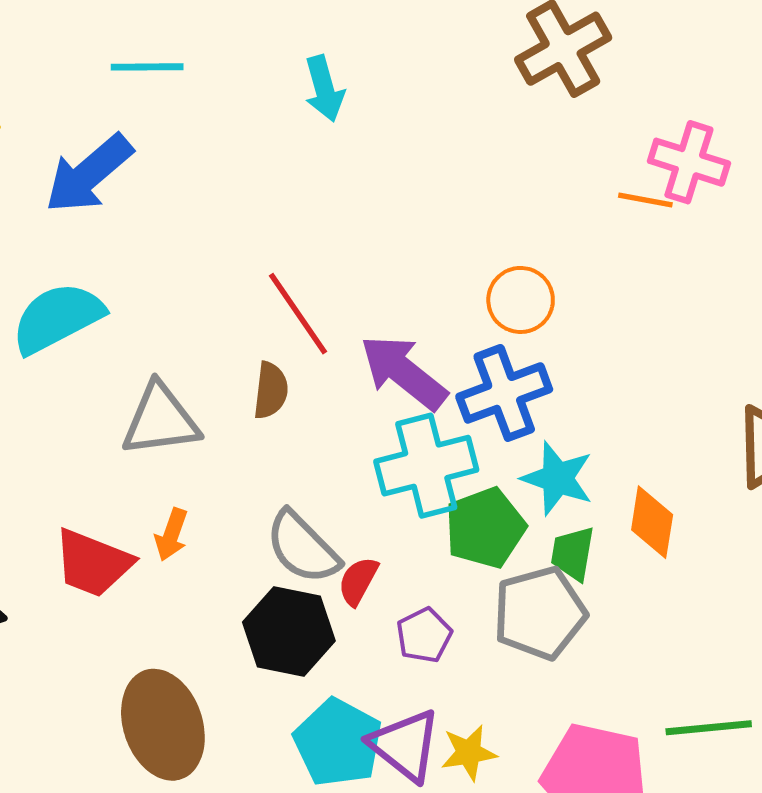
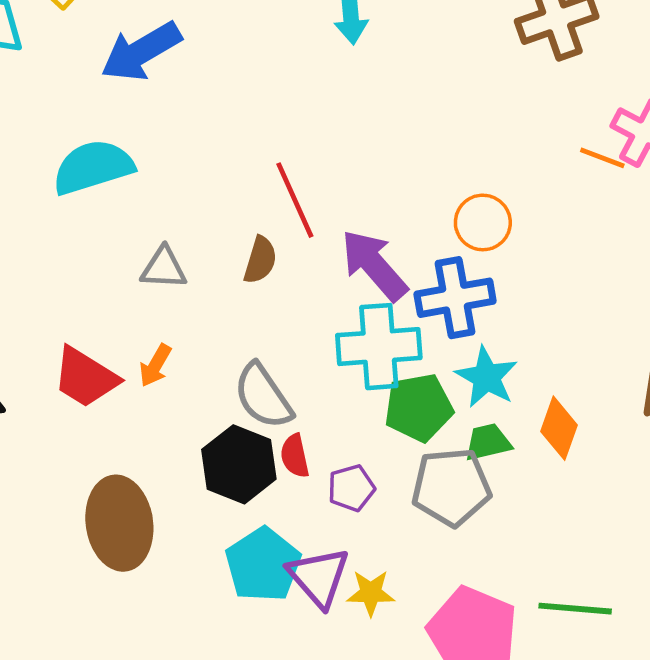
gray triangle: (160, 420) -> (164, 268), size x0.7
green trapezoid: (573, 553) -> (488, 442), turned 57
red semicircle: (358, 581) -> (295, 456), moved, turned -51

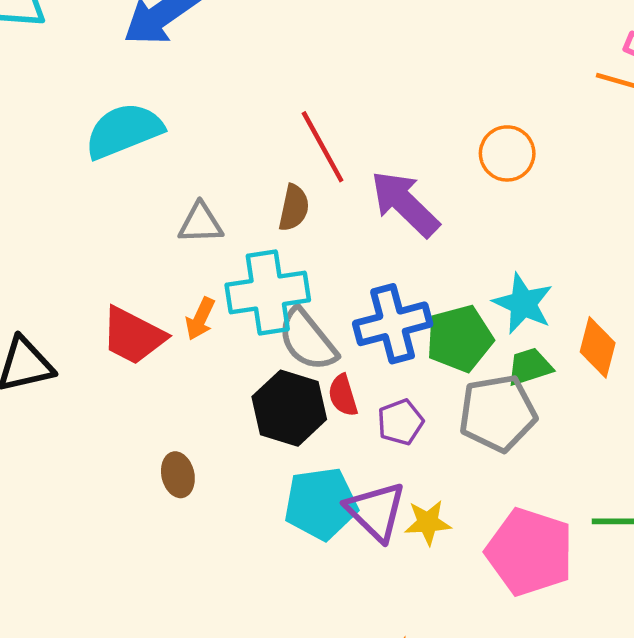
blue cross: (455, 298) -> (393, 324), moved
cyan cross: (379, 347) -> (268, 293), moved
brown ellipse: (119, 523) -> (178, 475), size x0.5
cyan pentagon: (263, 565) -> (321, 504), turned 30

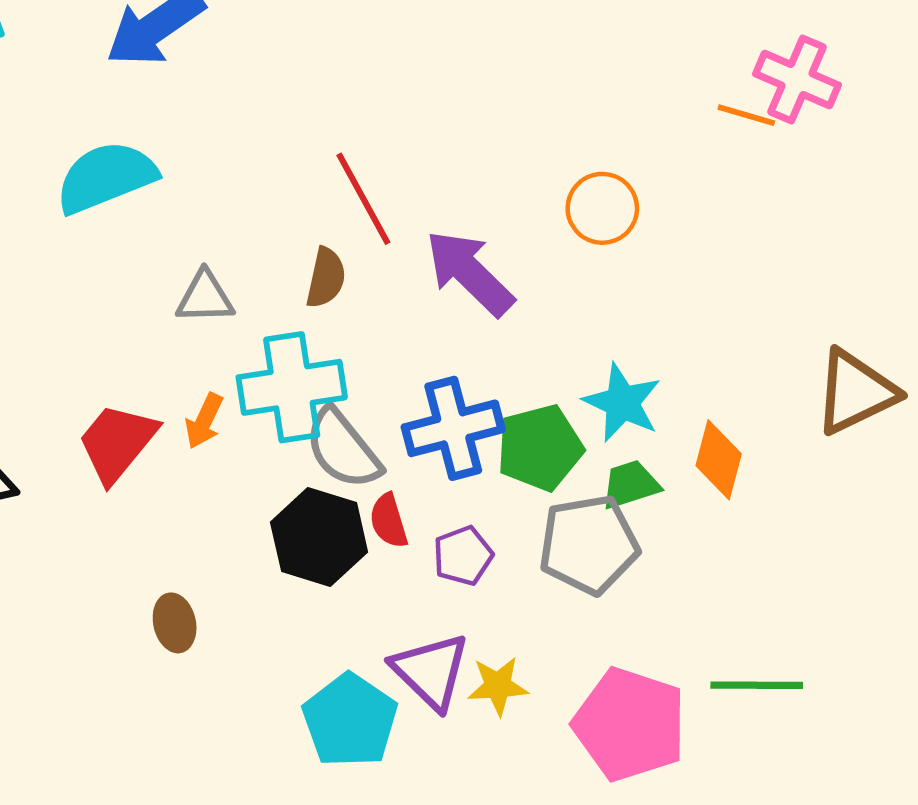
red trapezoid: (133, 336) -> (117, 443), turned 102
cyan pentagon: (321, 504) -> (350, 720), moved, turned -30

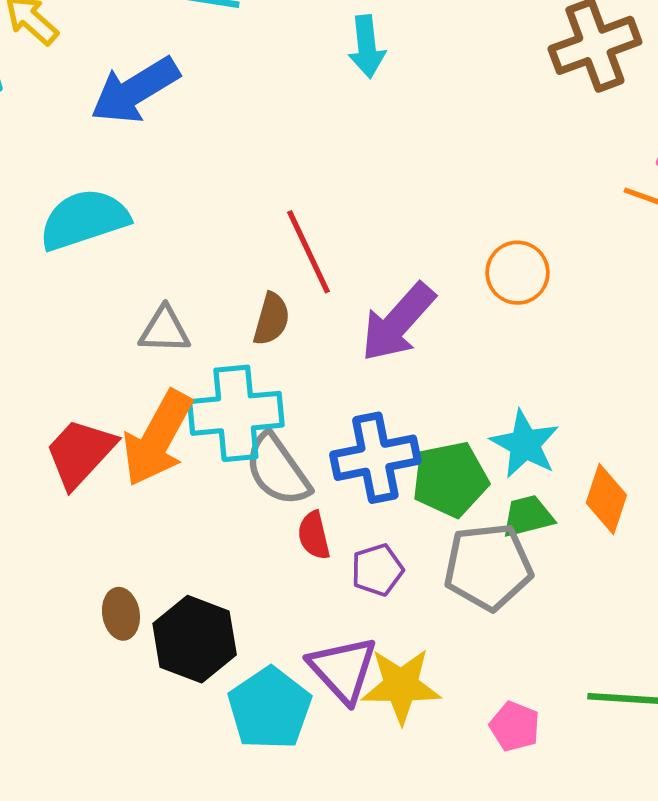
purple arrow: (470, 273) -> (398, 322), turned -96
orange arrow: (204, 421) -> (157, 438), size x2.0
black hexagon: (319, 537) -> (195, 639), moved
yellow star: (498, 686) -> (401, 686), size x1.5
pink pentagon: (630, 724) -> (515, 726), size x0.5

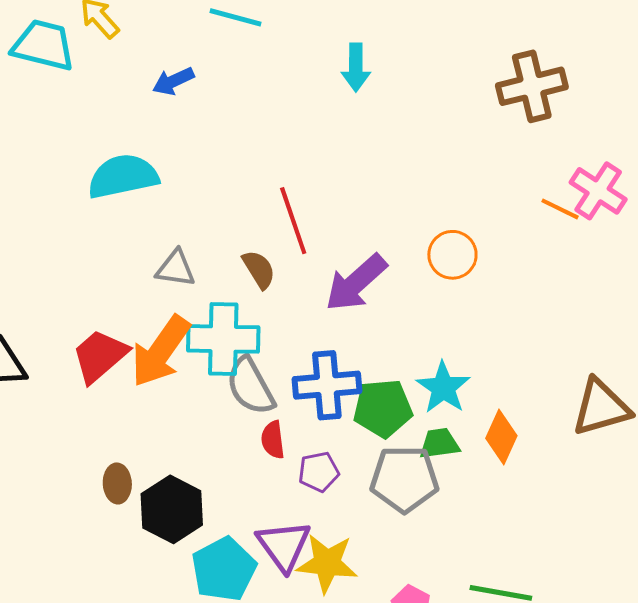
blue arrow: (135, 90) -> (173, 81), size x0.6
brown semicircle: (272, 319) -> (259, 269), turned -54

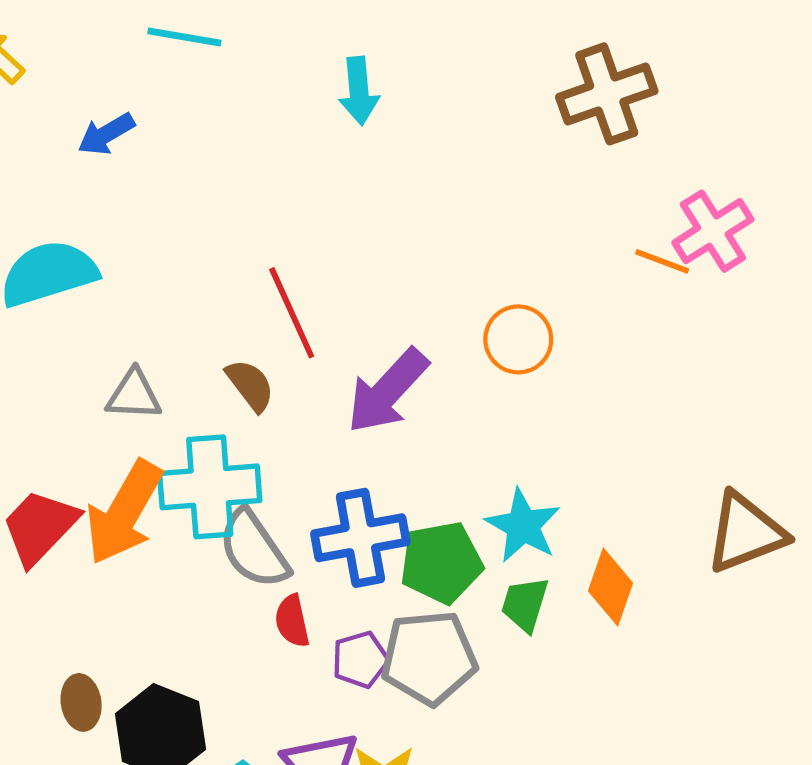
pink cross: (598, 191) -> (713, 231), turned 30
green trapezoid: (439, 443) -> (525, 604), turned -60
gray pentagon: (404, 479) -> (429, 658), moved

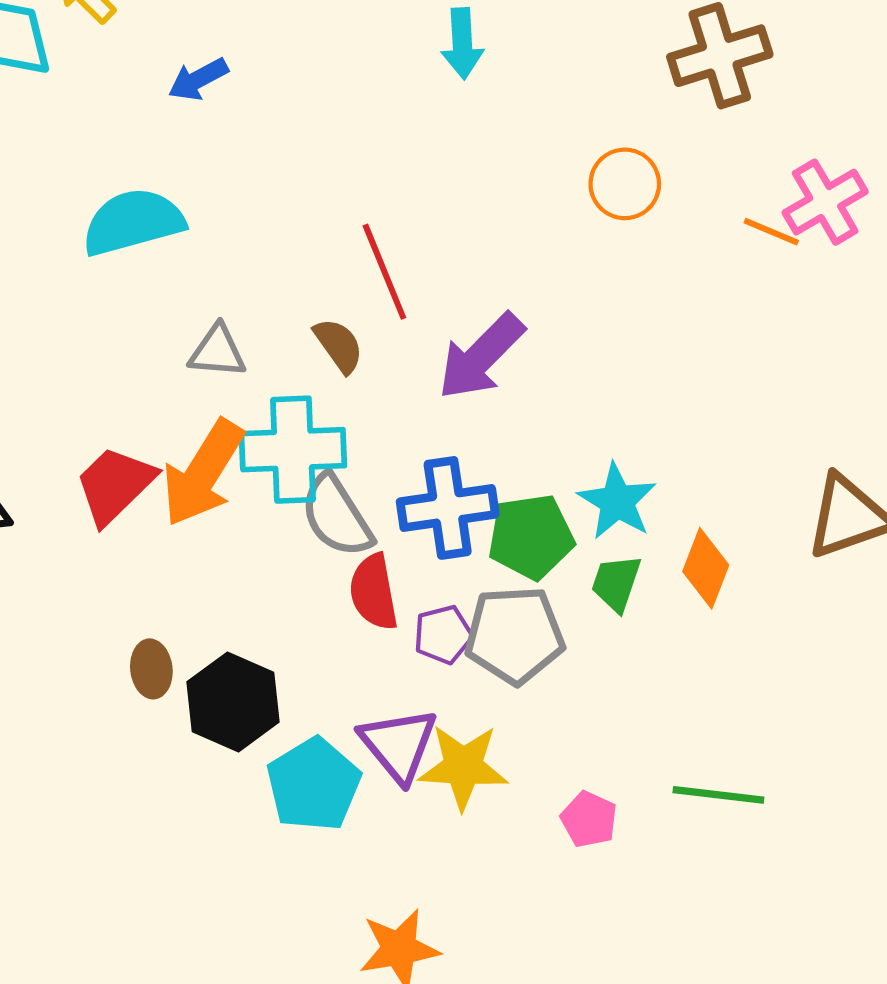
orange circle: (518, 339) -> (625, 184), moved
red semicircle: (292, 621) -> (374, 592), size x1.4

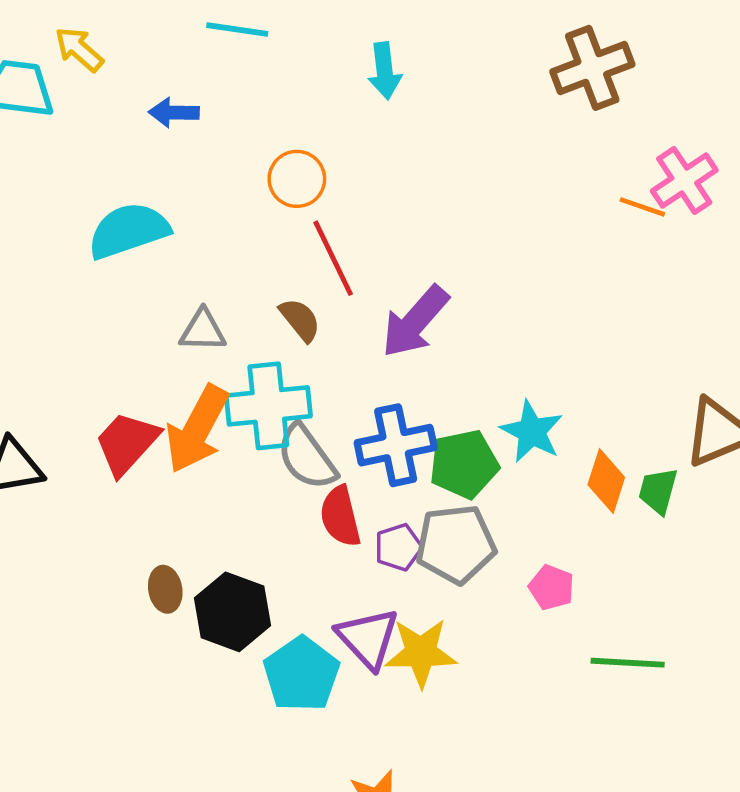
blue arrow: (198, 79) -> (174, 113), turned 33
orange circle: (625, 184) -> (297, 179), moved
green trapezoid: (616, 583) -> (658, 491), moved
pink pentagon: (589, 819) -> (551, 587), moved

